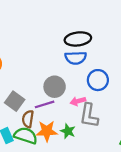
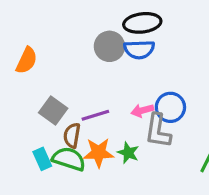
blue circle: (98, 80) -> (170, 107), moved
gray circle: (55, 87) -> (109, 46), moved

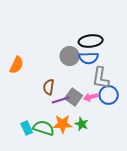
gray square: (53, 110) -> (74, 97), moved
gray L-shape: (158, 131) -> (101, 78), moved
brown semicircle: (72, 135) -> (49, 87), moved

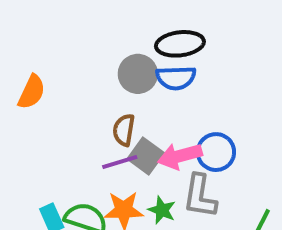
gray L-shape: (101, 78) -> (200, 196), moved
brown semicircle: (49, 87) -> (124, 130), moved
pink arrow: (91, 97) -> (180, 156), size x1.5

